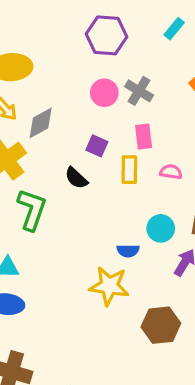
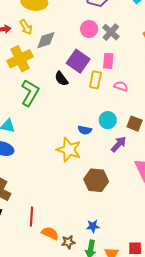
purple square: (97, 146) -> (78, 61), size x1.6

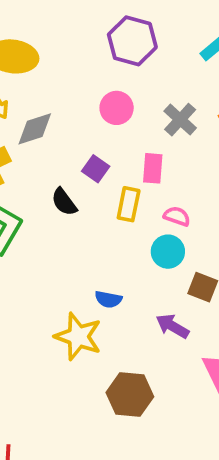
gray cross: (111, 32) -> (180, 120), moved
purple square: (78, 61) -> (96, 169), size x0.6
cyan circle: (108, 120) -> (168, 252), moved
purple arrow: (119, 144) -> (172, 326), turned -102

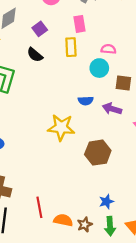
purple square: (96, 169) -> (40, 29), moved, turned 32
pink semicircle: (177, 216) -> (108, 49), moved
blue semicircle: (108, 299) -> (86, 101), moved

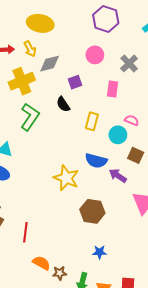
yellow rectangle: (71, 47) -> (92, 121), moved
blue semicircle: (86, 101) -> (96, 161), size x1.5
blue star: (106, 202) -> (100, 252), moved
red line: (39, 207) -> (25, 232), moved

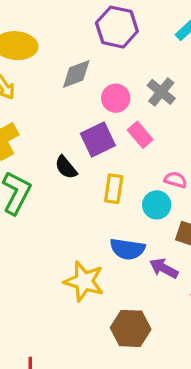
pink circle: (95, 55) -> (116, 98), moved
gray diamond: (50, 64) -> (76, 74), moved
purple square: (75, 82) -> (98, 139), moved, size x1.5
pink rectangle: (113, 89) -> (140, 135), turned -42

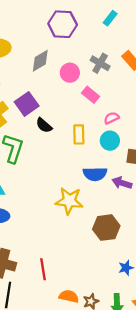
purple square: (98, 139) -> (27, 104), moved
pink semicircle: (175, 180) -> (111, 118), moved, turned -32

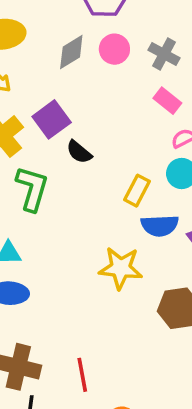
pink circle: (70, 73) -> (114, 49), moved
pink rectangle: (91, 95) -> (167, 101), moved
yellow rectangle: (79, 134) -> (137, 191), moved, turned 30

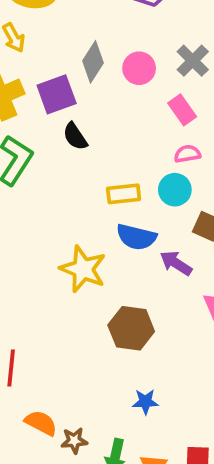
pink circle: (114, 49) -> (139, 68), moved
gray diamond: (71, 52) -> (93, 62), moved, turned -42
yellow rectangle: (137, 191) -> (124, 194), turned 40

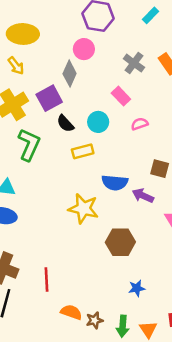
pink circle: (139, 68) -> (84, 49), moved
pink rectangle: (182, 110) -> (121, 96), moved
cyan circle: (175, 190) -> (98, 122), moved
yellow rectangle: (124, 194) -> (83, 151), moved

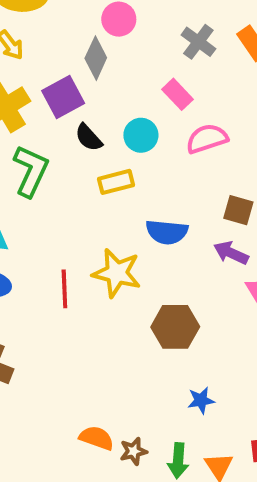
pink semicircle: (140, 124) -> (207, 139), size x1.5
purple arrow: (143, 196) -> (231, 253), moved
red line: (47, 280) -> (64, 289), moved

